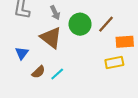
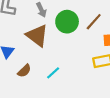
cyan line: (57, 74) -> (53, 73), moved

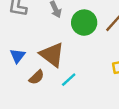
brown triangle: (37, 36) -> (52, 55), moved

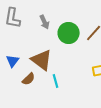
cyan line: (69, 80) -> (56, 81), turned -64

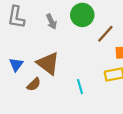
green circle: (69, 33) -> (82, 15), moved
cyan line: (56, 81) -> (80, 87), moved

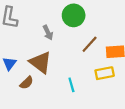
gray arrow: (51, 22) -> (48, 33), moved
brown line: (105, 34) -> (90, 44), moved

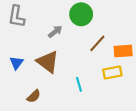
gray arrow: (48, 33) -> (55, 32), turned -104
brown semicircle: (27, 83) -> (34, 96), moved

